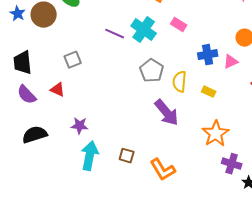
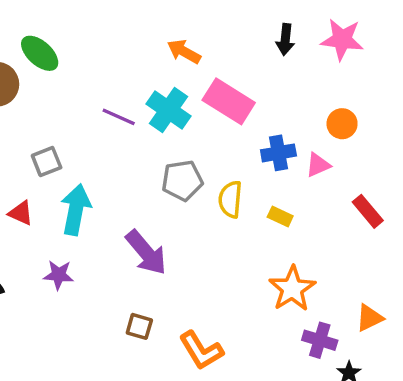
pink rectangle: (179, 25) -> (229, 101), size x1.8
gray pentagon: (152, 71) -> (182, 180), turned 30
purple arrow: (167, 113) -> (146, 253), moved
cyan arrow: (90, 156) -> (76, 210), moved

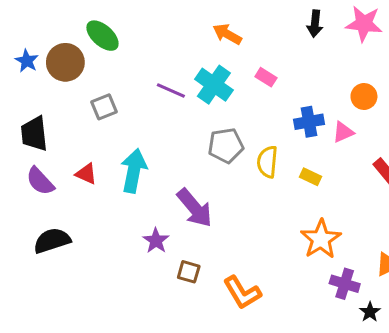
pink rectangle: (229, 101) -> (266, 77), size x0.5
gray square: (47, 162) -> (104, 107), moved
purple star: (59, 275) -> (156, 241), moved, turned 30

